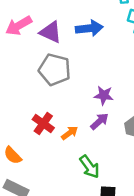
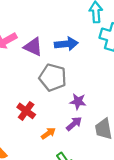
gray pentagon: (55, 70) -> (53, 77), moved
red cross: (43, 124) -> (26, 111), moved

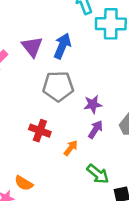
blue arrow: (66, 44) -> (62, 46), turned -45
purple triangle: (33, 47) -> (32, 47), moved, turned 42

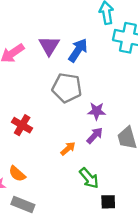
red cross: (40, 131) -> (22, 125), moved

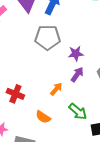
red cross: (22, 125) -> (15, 94), moved
orange semicircle: (17, 174) -> (43, 117), moved

